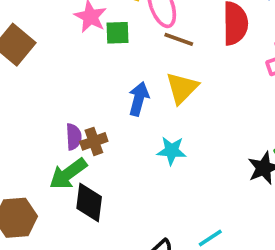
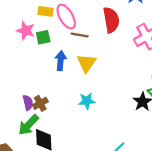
blue arrow: (139, 99) -> (61, 61), moved

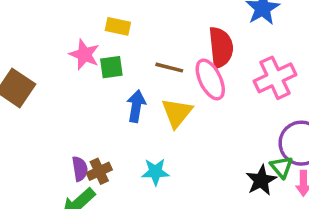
pink ellipse: (66, 17) -> (210, 79), moved
cyan star: (87, 101) -> (155, 172), moved

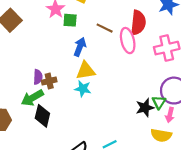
yellow triangle: (177, 113) -> (86, 71), moved, turned 30

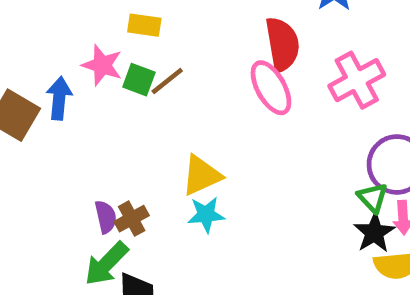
green square: (70, 20) -> (139, 80), turned 32
brown line: (105, 28) -> (167, 81), moved, turned -49
blue arrow: (80, 47) -> (59, 98), moved
black star: (145, 108) -> (374, 233), moved

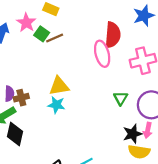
green triangle: (373, 198) -> (121, 98), moved

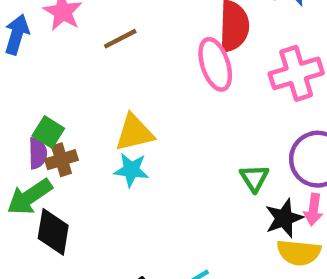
green square: (42, 34) -> (48, 132), moved
green triangle: (121, 98) -> (254, 178), moved

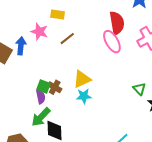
brown cross: (61, 160) -> (55, 87), moved, turned -32

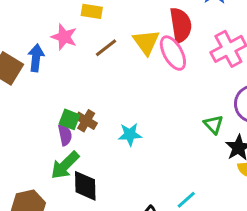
yellow triangle: (82, 79) -> (146, 42), moved, turned -42

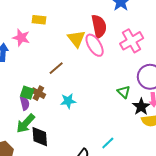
brown line: (106, 48) -> (56, 68), moved

